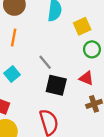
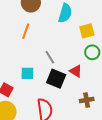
cyan square: (12, 74) -> (27, 73), moved, turned 32
red triangle: (86, 78) -> (76, 71), moved

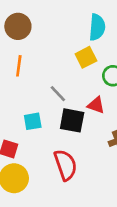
cyan semicircle: (65, 13) -> (97, 27), moved
yellow square: (87, 31) -> (86, 57), moved

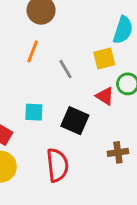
gray line: (58, 94) -> (66, 69), moved
red triangle: (96, 105) -> (105, 96), moved

